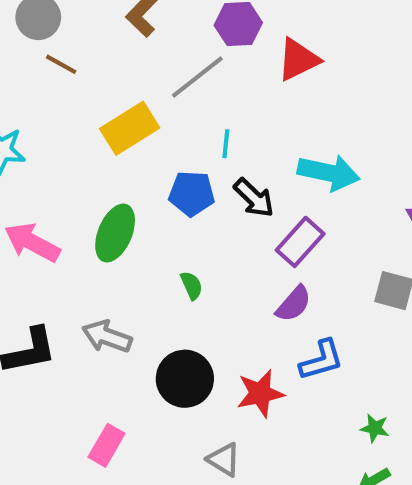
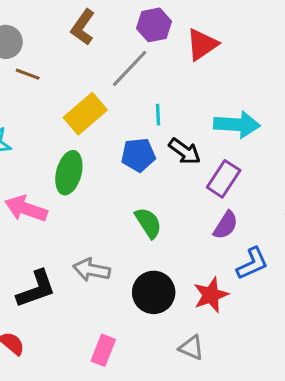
green ellipse: (115, 233) -> (69, 173), moved
green semicircle: (192, 285) -> (148, 223), size x1.5

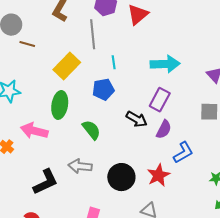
gray line: (130, 68) -> (93, 34), turned -44
black arrow: (185, 151) -> (137, 119), moved
green semicircle: (148, 223) -> (91, 130), moved

